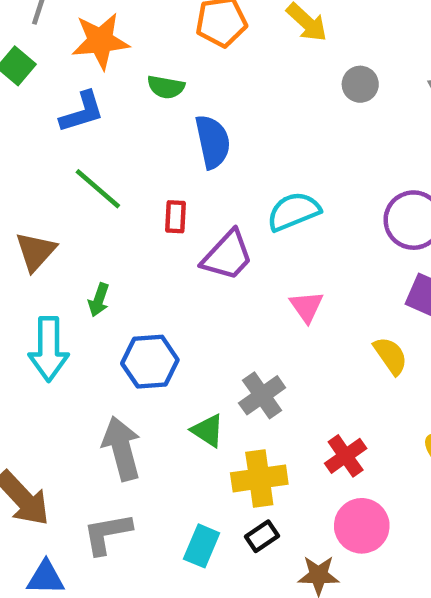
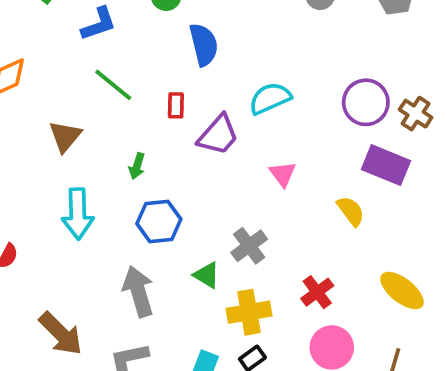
green arrow: (99, 300) -> (137, 166), moved

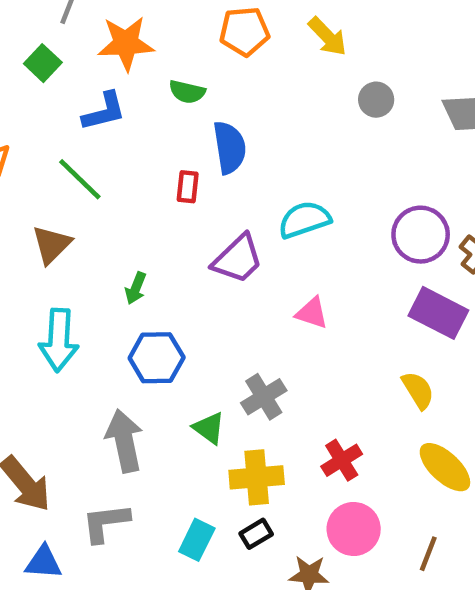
green line: (113, 85) -> (80, 179), moved
red rectangle: (176, 105) -> (188, 187), moved
pink triangle: (283, 174) -> (312, 313), turned -40
yellow semicircle: (351, 211) -> (418, 390), moved

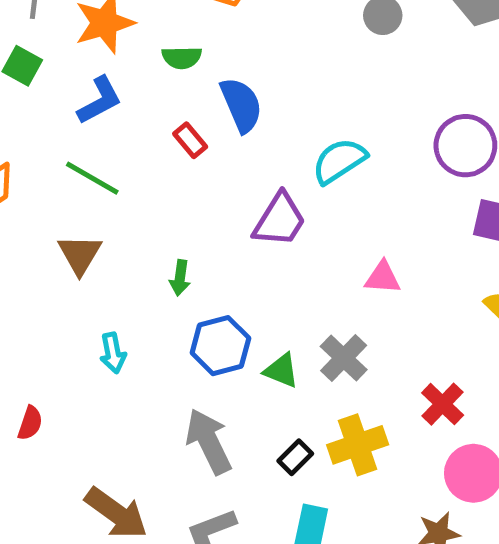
red rectangle: (188, 187) -> (190, 140), moved, turned -32
pink triangle: (312, 313) -> (383, 278), moved
cyan arrow: (59, 340) -> (113, 353), size x0.6
green triangle: (209, 428) -> (281, 370), moved
black rectangle: (256, 534) -> (295, 457), moved

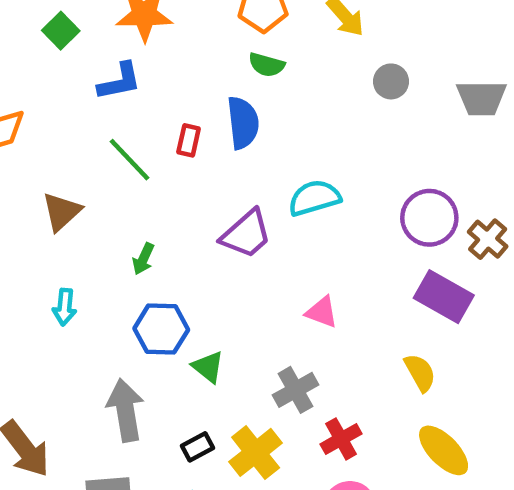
green semicircle: (182, 57) -> (267, 65), moved
red rectangle: (190, 140) -> (189, 140), turned 36
green line: (92, 178) -> (129, 160), moved
gray cross: (344, 358) -> (296, 390), moved
yellow cross: (358, 445) -> (256, 452), turned -36

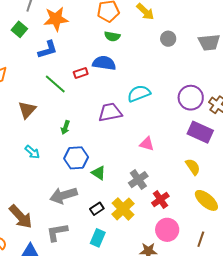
blue semicircle: (243, 123) -> (104, 63), turned -70
red rectangle: (189, 140) -> (81, 73), turned 64
purple trapezoid: (246, 234) -> (110, 112), turned -145
cyan arrow: (65, 307) -> (32, 152), turned -49
gray arrow: (125, 410) -> (64, 195), turned -92

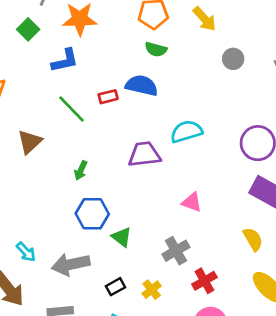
cyan arrow: (32, 152) -> (26, 252), moved
yellow cross: (123, 209) -> (152, 290), size x0.6

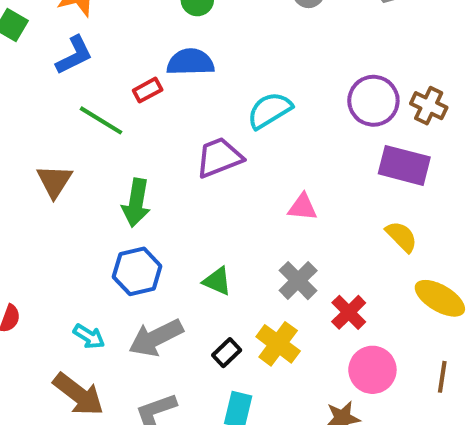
green arrow: (81, 170) -> (136, 203), size x1.6
blue hexagon: (92, 214) -> (137, 271), moved
yellow cross: (152, 290) -> (278, 344), size x1.5

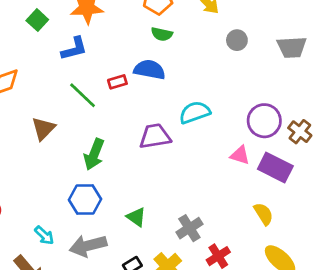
pink triangle: (303, 207) -> (240, 155), moved

